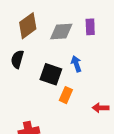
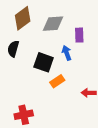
purple rectangle: (90, 27) -> (79, 35), moved
orange rectangle: (66, 95) -> (57, 81), turned 32

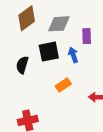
black semicircle: (13, 49) -> (22, 65), moved
black square: (44, 62) -> (49, 52), moved, turned -30

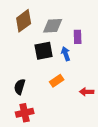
black semicircle: (22, 65) -> (20, 87), moved

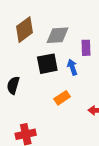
black semicircle: (20, 87) -> (13, 85), moved

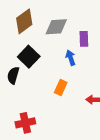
black square: (47, 64) -> (29, 57), moved, turned -35
orange rectangle: (62, 98) -> (61, 88), turned -32

